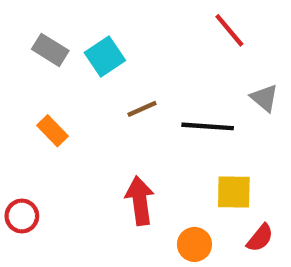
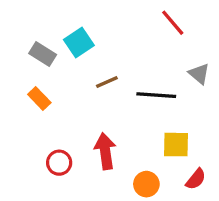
gray rectangle: (50, 50) -> (43, 54), moved
red circle: (22, 216) -> (59, 163), moved

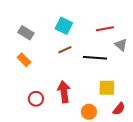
red line: (173, 23) -> (105, 29), moved, turned -60
cyan square: (79, 42) -> (64, 26), moved, turned -30

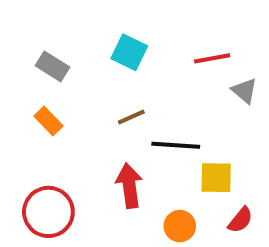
brown line: (65, 50) -> (131, 117), moved
black line: (95, 58) -> (176, 145), moved
red circle: (36, 99) -> (48, 212), moved, size x1.6

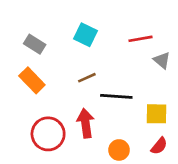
orange rectangle: (48, 121) -> (32, 80), size x1.4
yellow square: (216, 178) -> (157, 114), moved
red circle: (48, 212) -> (48, 134), moved

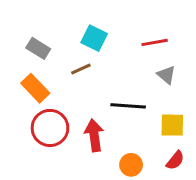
gray triangle: (162, 60) -> (166, 75), moved
brown line: (87, 78) -> (81, 69), moved
red circle: (48, 134) -> (50, 128), moved

